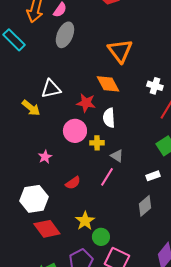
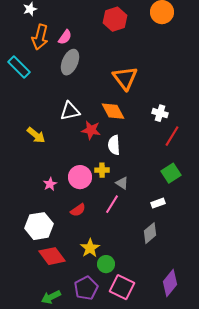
white triangle: (51, 89) -> (70, 111), moved
pink circle: (75, 131) -> (80, 177), moved

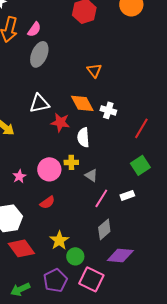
orange triangle: (125, 78) -> (94, 70), size x0.6
white cross: (160, 113) -> (108, 110), moved
pink line: (112, 204) -> (101, 198), moved
gray diamond: (150, 233) -> (104, 229), moved
purple diamond: (170, 283) -> (120, 255), moved, turned 56

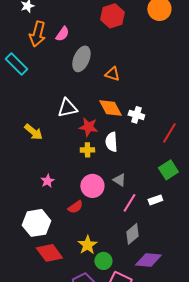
gray ellipse: (39, 54) -> (81, 59), moved
orange triangle: (94, 70) -> (112, 74), moved, turned -35
yellow cross: (71, 162) -> (87, 150), moved
pink circle: (49, 169) -> (92, 186), moved

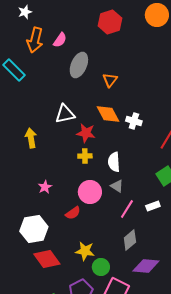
orange triangle: (112, 74) -> (110, 80), turned 49
yellow arrow: (33, 132) -> (31, 138), turned -138
white semicircle: (111, 142) -> (114, 162), moved
yellow star: (87, 245) -> (85, 251), turned -30

